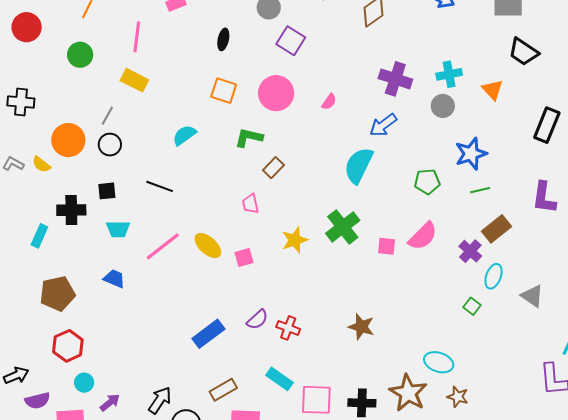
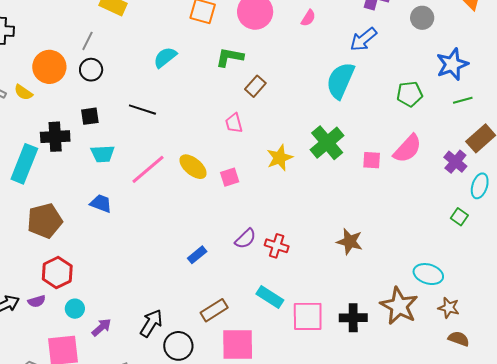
cyan rectangle: (39, 236) -> (24, 164), size x1.6
blue rectangle: (208, 334) -> (197, 255), size x0.6
purple semicircle: (37, 401) -> (37, 301), moved, size x0.7

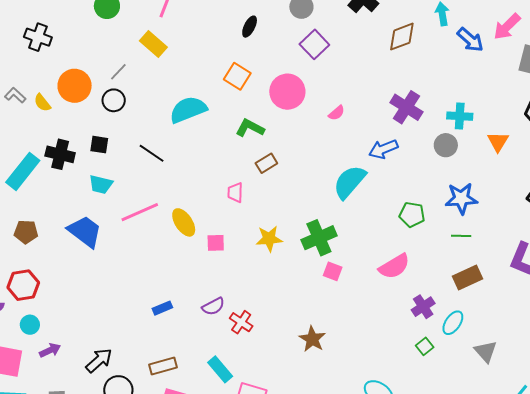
cyan semicircle: (165, 57) -> (188, 110), size x1.5
pink square: (372, 160) -> (333, 271), moved
purple cross: (455, 162) -> (423, 307), moved
blue trapezoid: (101, 203) -> (85, 231), size x1.6
brown pentagon: (45, 221) -> (26, 232), size x0.7

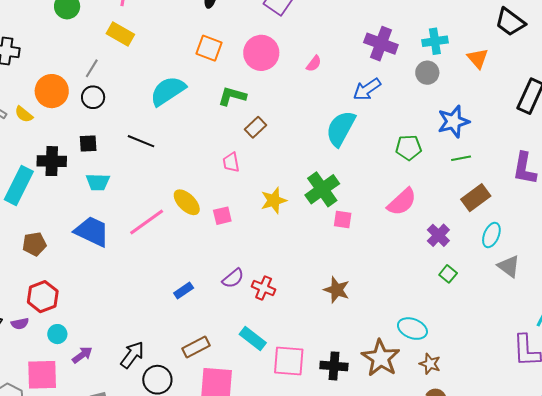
pink line: (140, 212) -> (147, 222), moved
cyan ellipse: (453, 323) -> (491, 235), moved

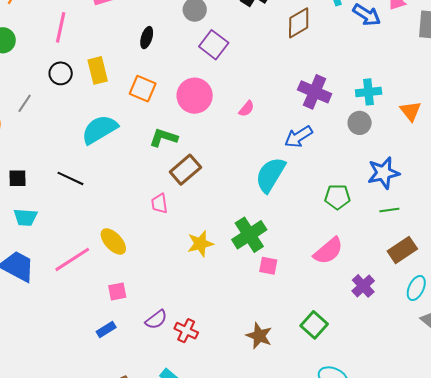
yellow rectangle: (120, 34) -> (98, 70), moved, turned 44
black circle: (93, 97) -> (61, 73), moved
brown rectangle: (255, 127) -> (185, 170), size x1.4
pink square: (222, 216) -> (117, 291), moved
green square: (448, 274) -> (314, 325), moved, size x1.5

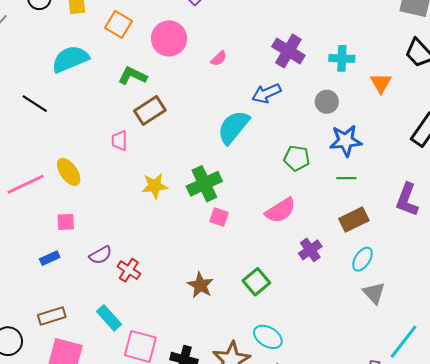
gray circle: (360, 123) -> (327, 102), moved

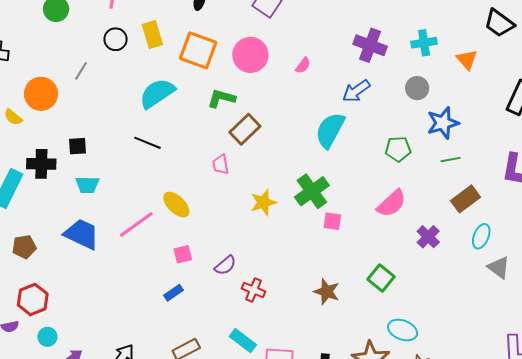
orange square: (118, 24) -> (198, 50), size x1.4
black line: (35, 104) -> (147, 143), moved
purple semicircle: (101, 255) -> (225, 265), moved

